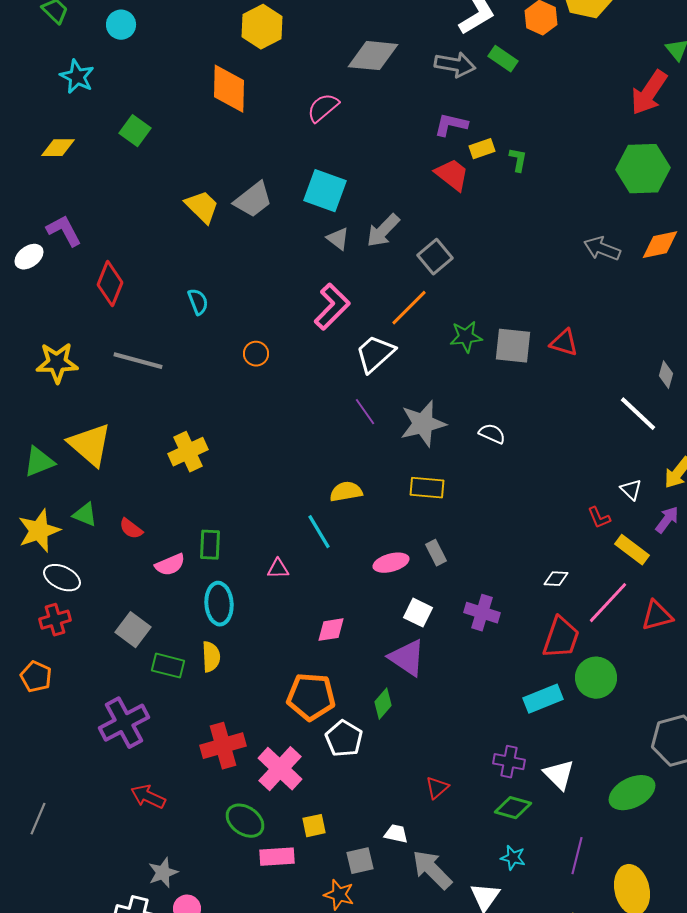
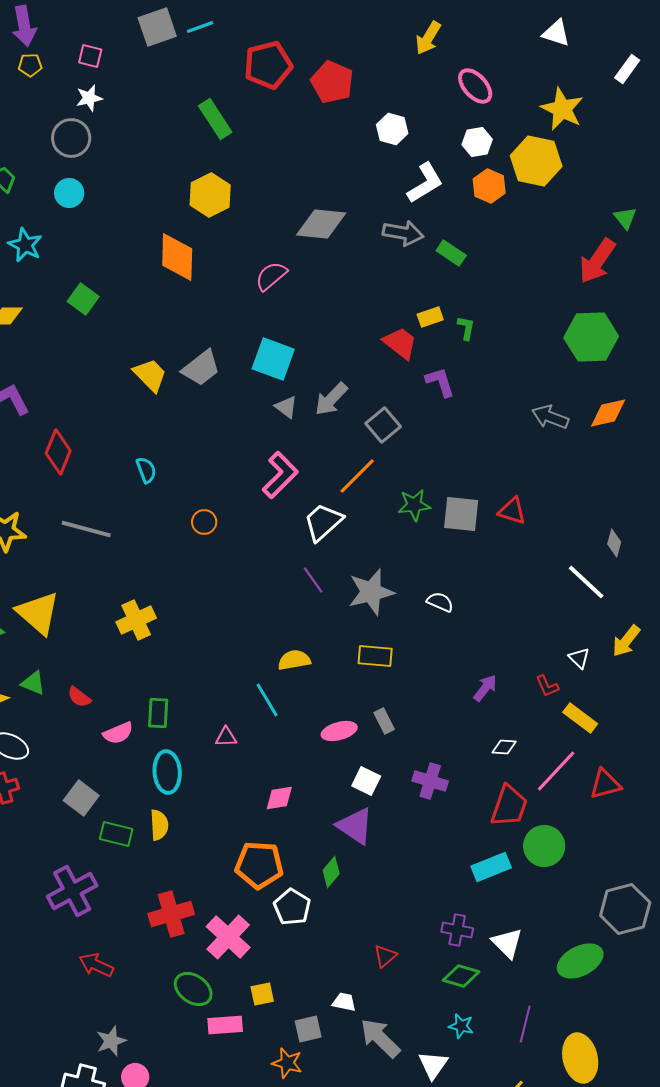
green rectangle: (503, 59) -> (451, 253), moved
purple L-shape: (451, 125) -> (440, 382), moved, turned 60
purple arrow: (667, 520) -> (485, 688), moved

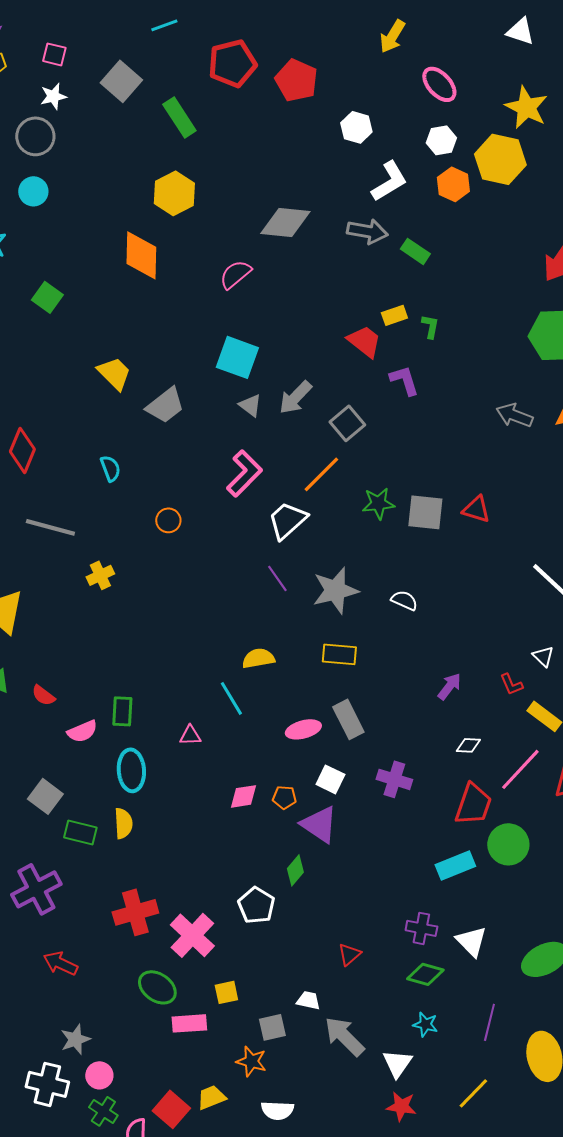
gray square: (157, 27) -> (121, 81), moved, turned -30
gray trapezoid: (201, 368) -> (165, 405), moved
yellow cross: (136, 620) -> (100, 575), moved, size x0.7
gray rectangle: (384, 721) -> (348, 719), size x1.5
orange pentagon: (259, 865) -> (284, 797), moved, size x0.5

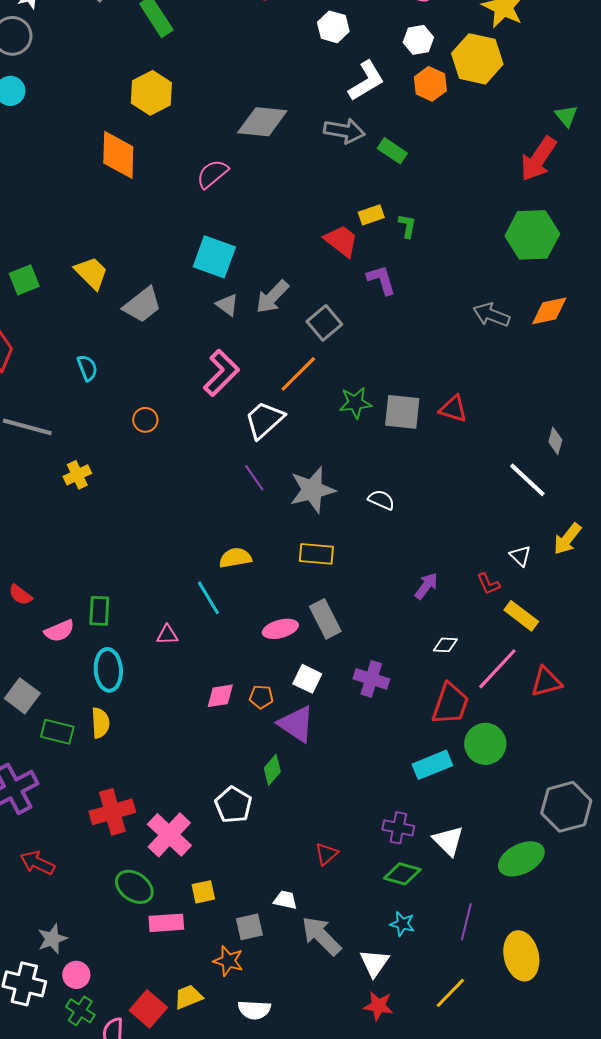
green square: (47, 297) -> (24, 280), moved, turned 32

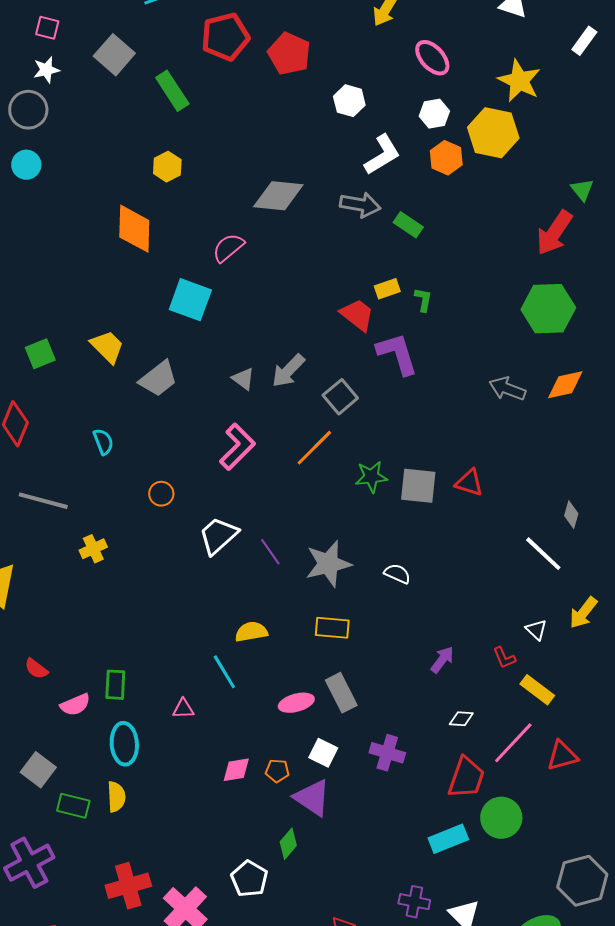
yellow hexagon: (151, 93) -> (167, 167), size x0.7
cyan square: (214, 257) -> (190, 300), moved
purple L-shape: (381, 280) -> (397, 354), size x1.4
white trapezoid: (264, 420) -> (218, 536), moved

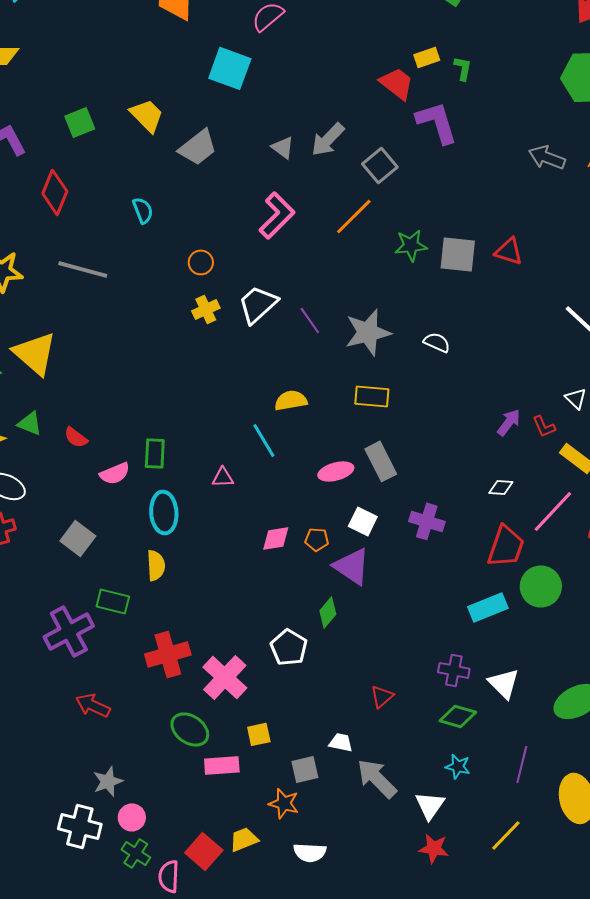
yellow cross: (93, 549) -> (206, 309), moved
purple arrow: (442, 660) -> (509, 422), moved
green rectangle: (73, 806) -> (113, 601), moved

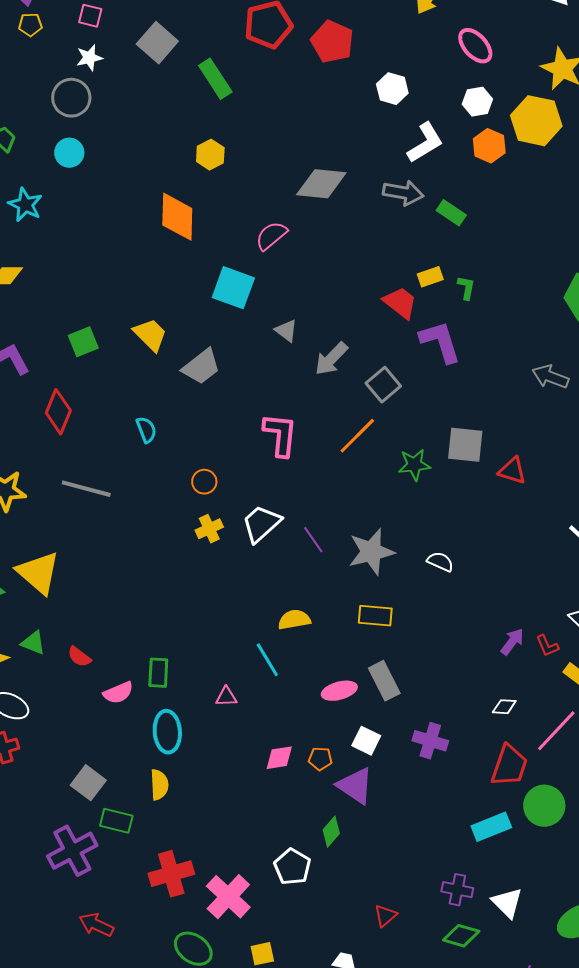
gray triangle: (283, 147) -> (286, 331), moved
pink L-shape: (277, 215) -> (280, 435), turned -39
gray square: (458, 254) -> (465, 445), moved
gray square: (78, 538) -> (88, 783), moved

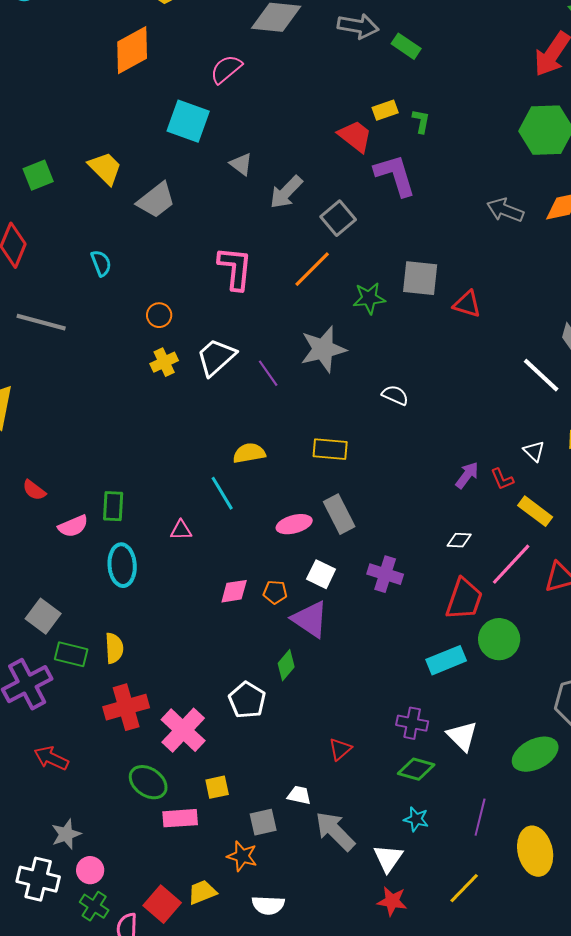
orange diamond: (177, 217) -> (132, 50), turned 60
gray star: (371, 552) -> (323, 349), moved
yellow semicircle: (159, 785) -> (114, 648), moved

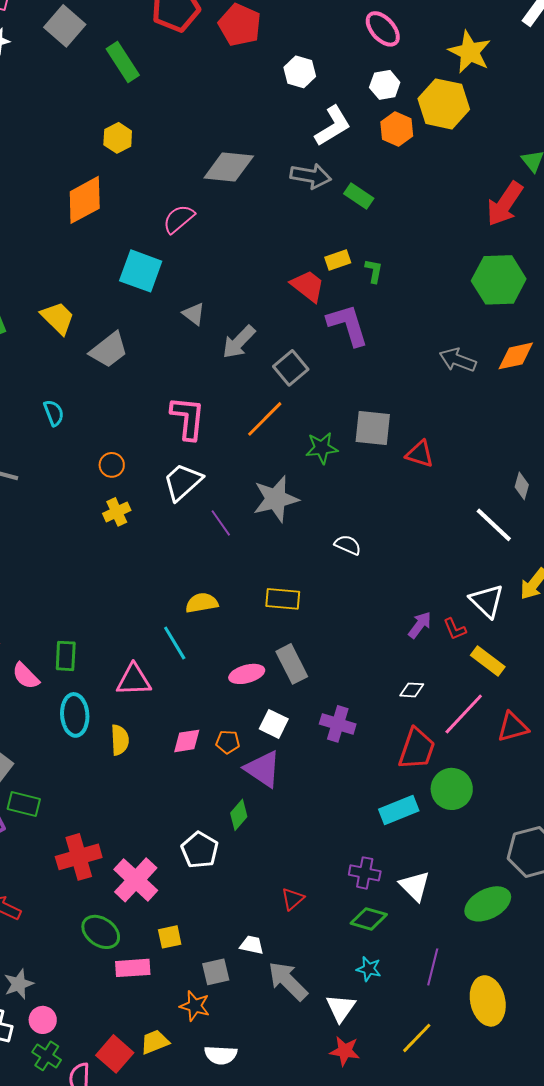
white trapezoid: (216, 357) -> (183, 482), moved
white triangle: (534, 451) -> (487, 601), size x1.6
pink semicircle: (73, 526) -> (26, 676), turned 68
pink triangle: (181, 530) -> (134, 680), size x1.6
yellow semicircle: (114, 648) -> (120, 740), moved

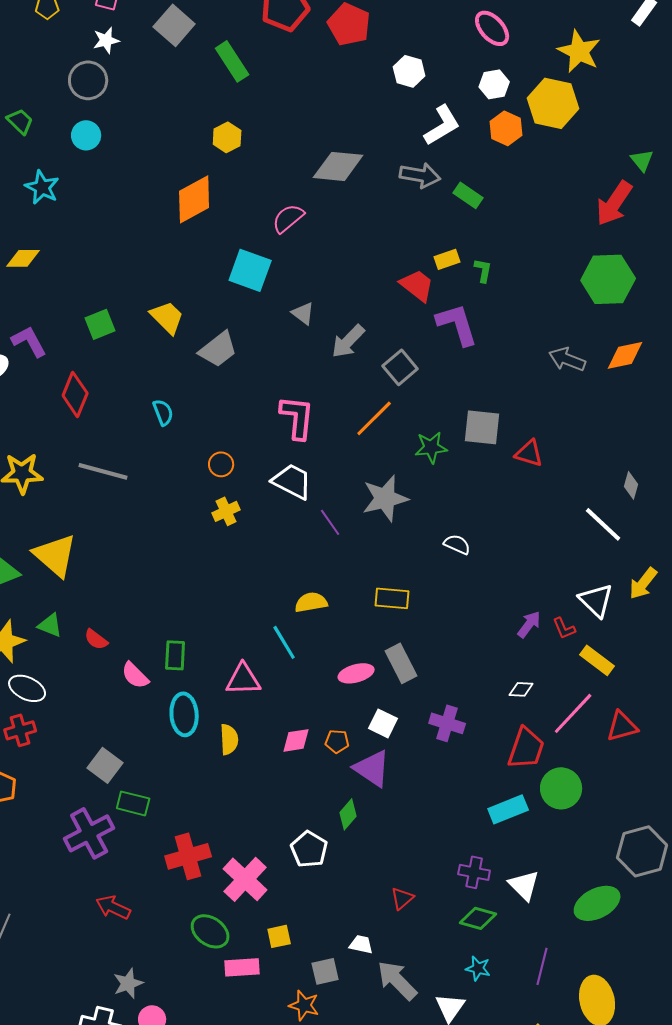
white trapezoid: (183, 482) -> (292, 481), turned 69

